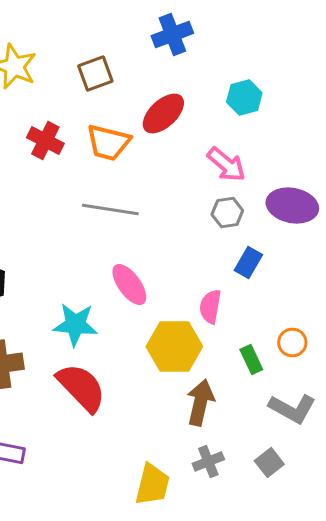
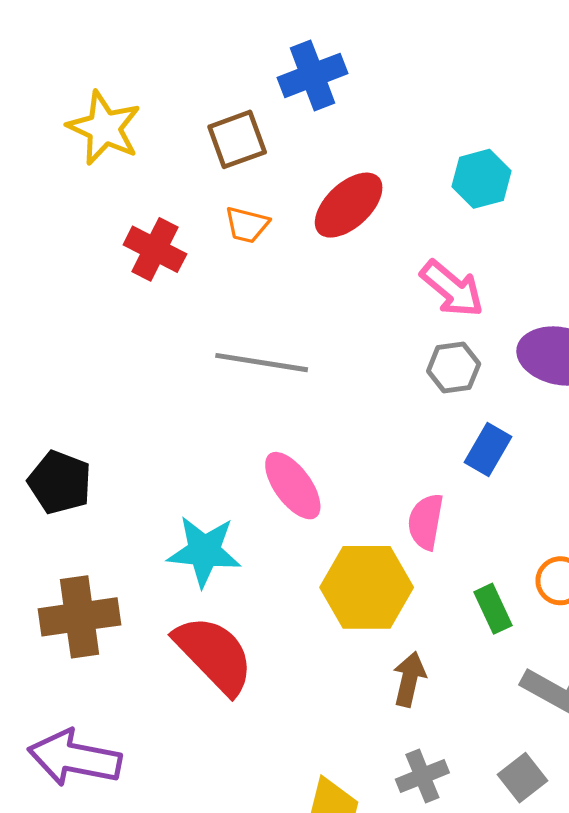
blue cross: (172, 34) -> (312, 75), moved
orange trapezoid: (108, 142) -> (247, 225), moved, size x0.6
brown arrow: (200, 402) -> (409, 679), size x0.7

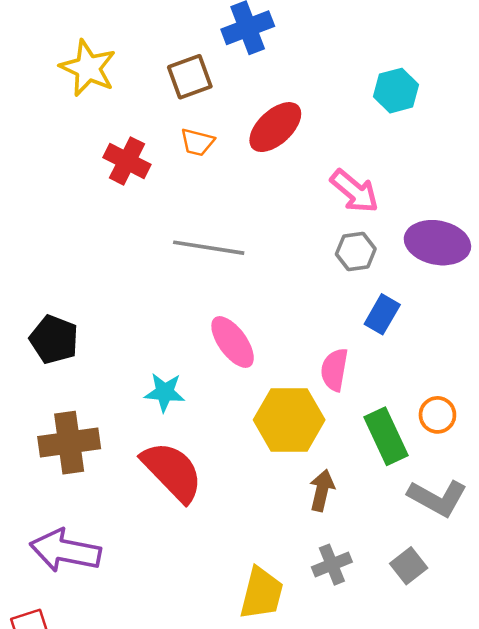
cyan hexagon: (481, 179) -> (396, 91), moved
cyan star: (204, 551) -> (165, 392), size x0.7
green rectangle: (493, 609) -> (386, 436), size x1.5

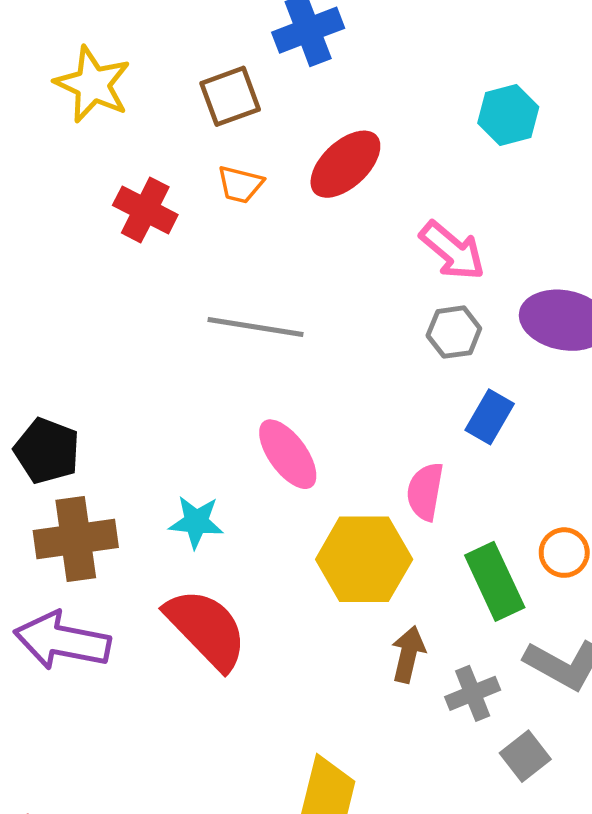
brown cross: (69, 443) -> (76, 539), moved
purple arrow: (65, 551) -> (62, 641), moved
gray cross: (332, 565) -> (473, 693), moved

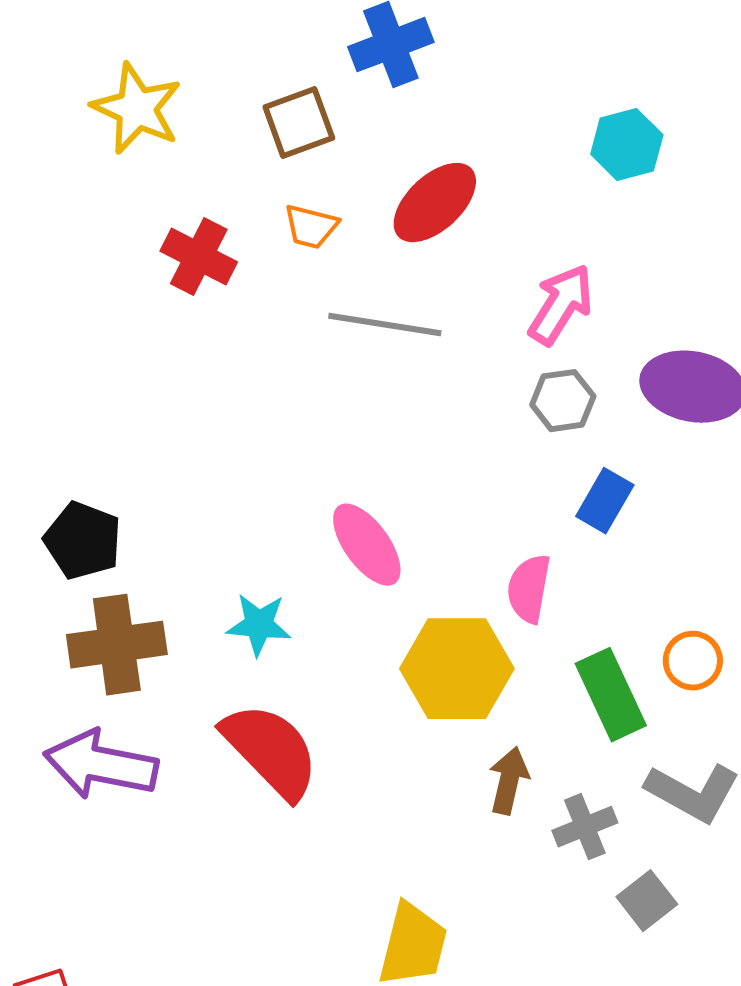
pink arrow: (452, 251) -> (561, 305), turned -98
gray line: (256, 327) -> (385, 325), moved

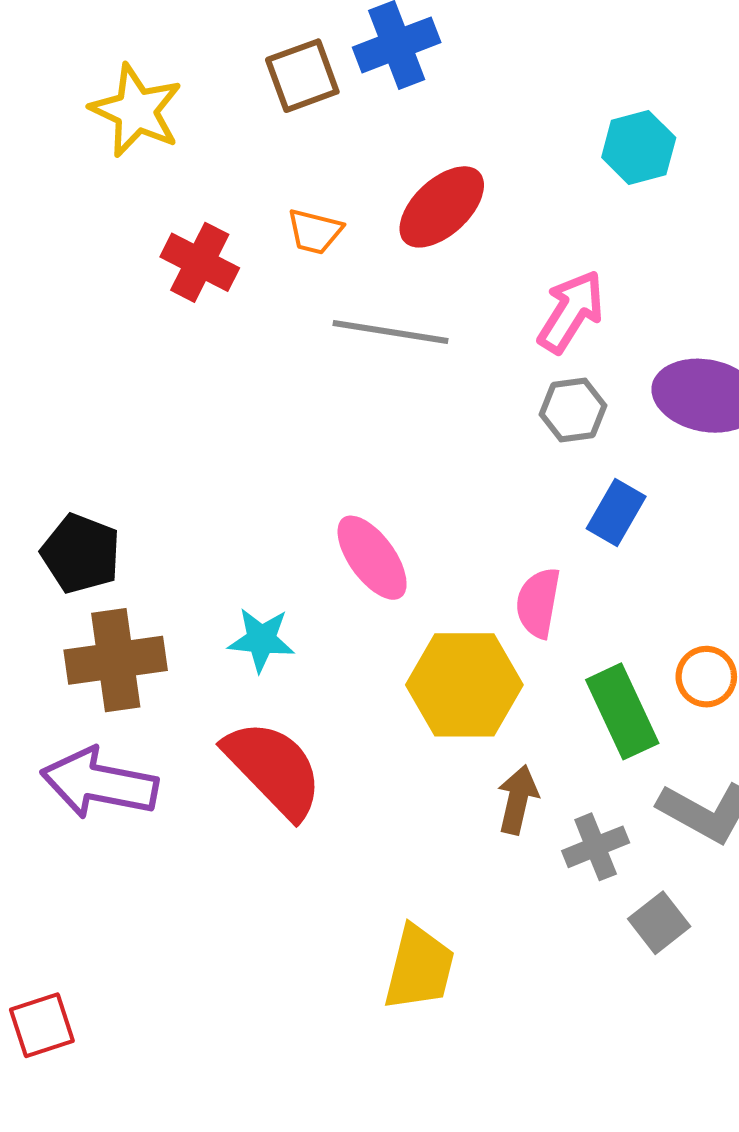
brown square: (299, 123) -> (302, 76), moved

